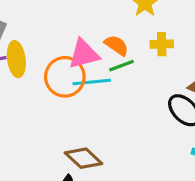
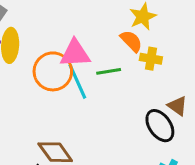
orange semicircle: (116, 45) -> (131, 41), moved
cyan line: (92, 82) -> (77, 81), turned 60

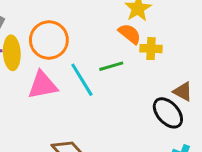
pink triangle: (75, 53) -> (43, 85), moved
orange circle: (53, 71) -> (49, 40), moved

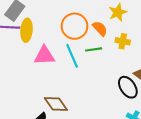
orange semicircle: (130, 34) -> (100, 28), moved
orange circle: (49, 40) -> (75, 26), moved

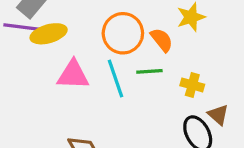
yellow ellipse: (27, 30) -> (49, 34), turned 65
yellow cross: (123, 41) -> (192, 85), moved

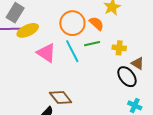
pink triangle: (73, 75) -> (46, 53), turned 40

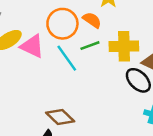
yellow cross: (119, 48) -> (124, 46), size x1.6
pink triangle: (46, 53) -> (32, 46), moved

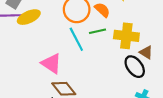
pink triangle: (32, 46) -> (51, 63), moved

